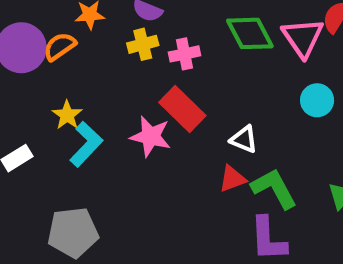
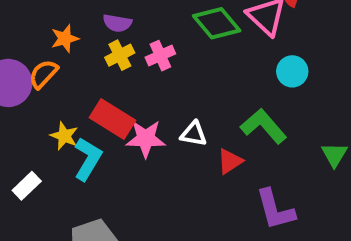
red rectangle: (182, 109) -> (113, 119), moved
white triangle: (244, 139) -> (194, 134), moved
green L-shape: (274, 188) -> (263, 126), moved

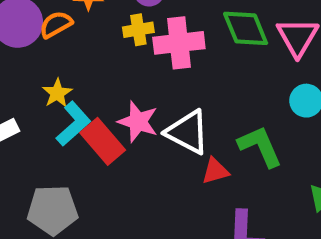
pink cross: (160, 56) -> (179, 43), size x1.6
red rectangle: (113, 119) -> (103, 141), moved
white triangle: (194, 134) -> (188, 132), size x1.6

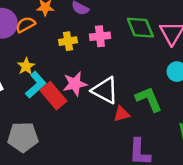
yellow cross: (138, 30) -> (68, 41), moved
pink cross: (179, 43) -> (100, 36), size x0.7
pink star: (138, 122) -> (75, 84), turned -30

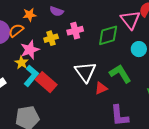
green diamond: (140, 28) -> (108, 35), moved, turned -75
pink star: (75, 84) -> (30, 50), moved
white triangle: (105, 90) -> (85, 72), turned 35

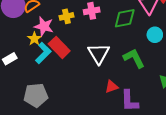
pink star: (30, 50) -> (44, 26), turned 30
red rectangle: (46, 82) -> (59, 47), moved
red triangle: (101, 88) -> (112, 87), moved

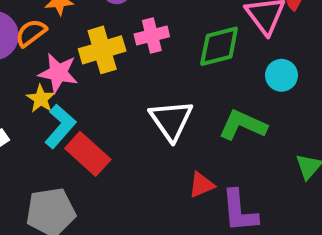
yellow cross: (66, 16) -> (102, 50), size x1.5
red rectangle: (59, 47) -> (88, 154), moved
green L-shape: (134, 58) -> (243, 125), turned -35

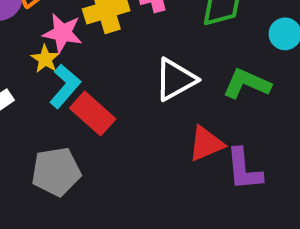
white triangle: (171, 120) -> (175, 79), turned 36
red triangle: (201, 185) -> (206, 144), size x1.4

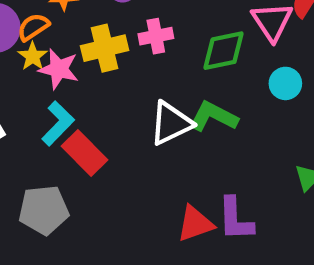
yellow star: (45, 59) -> (33, 56), moved
green L-shape: (247, 84) -> (213, 117), moved
red triangle: (206, 144) -> (195, 224), moved

